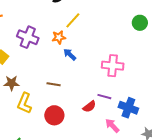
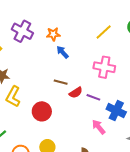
yellow line: (73, 20) -> (104, 32), moved
brown line: (54, 84) -> (61, 82), moved
red semicircle: (89, 107) -> (76, 93), moved

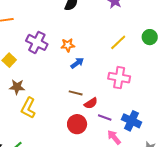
blue arrow: (63, 52) -> (77, 63), turned 96
purple line: (93, 97) -> (105, 117), moved
red circle: (42, 111) -> (77, 124), moved

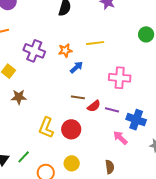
yellow line: (118, 42) -> (95, 43), moved, turned 42
yellow L-shape: (28, 108) -> (46, 128), moved
purple line: (105, 117) -> (112, 110), moved
red circle: (77, 124) -> (71, 129), moved

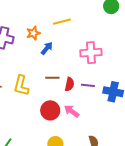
red semicircle: (94, 106) -> (69, 84), turned -32
yellow L-shape: (46, 128) -> (21, 86), moved
pink arrow: (120, 138) -> (72, 111), moved

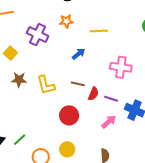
orange star: (33, 33) -> (66, 21), moved
yellow L-shape: (21, 86) -> (46, 85), turned -40
pink arrow: (72, 111) -> (109, 122), moved, turned 91

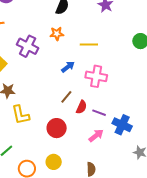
pink cross: (121, 67) -> (96, 76), moved
brown line: (78, 84) -> (66, 97), turned -64
yellow L-shape: (46, 85) -> (21, 115), moved

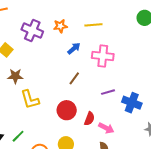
orange star: (57, 34) -> (60, 26), moved
red semicircle: (81, 107) -> (89, 119), moved
purple line: (99, 113) -> (108, 92), turned -32
pink arrow: (96, 136) -> (106, 128), moved, turned 70

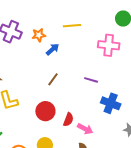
orange star: (60, 26) -> (39, 35), moved
pink cross: (103, 56) -> (109, 45), moved
purple line: (108, 92) -> (91, 80), moved, turned 32

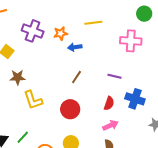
blue arrow: (53, 49) -> (75, 47), turned -144
red semicircle: (68, 120) -> (109, 103), moved
pink arrow: (85, 129) -> (111, 125), turned -49

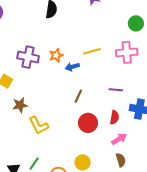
yellow line: (93, 23) -> (92, 51), moved
red circle: (70, 109) -> (88, 123), moved

